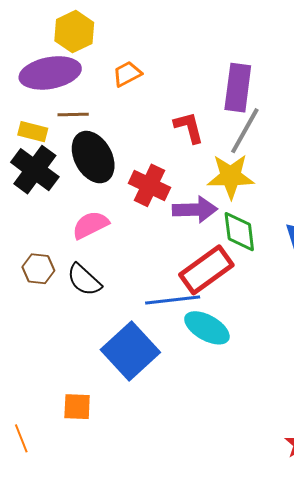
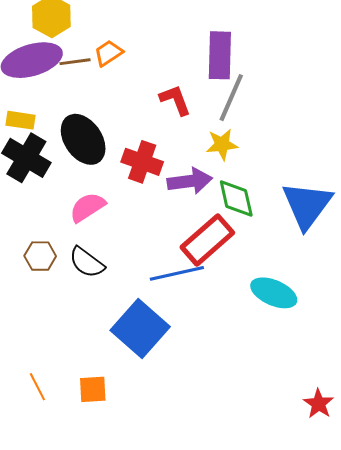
brown line: (73, 115) -> (75, 62), moved
yellow star: (231, 176) -> (222, 144), size x0.7
cyan ellipse: (207, 328) -> (274, 293), moved
orange line: (21, 438) -> (37, 387), moved

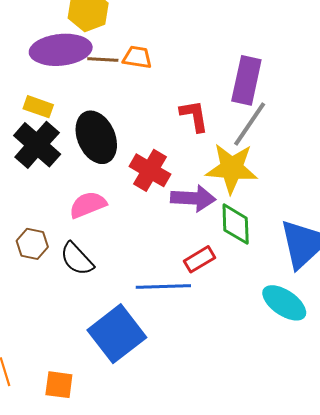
orange trapezoid: (108, 53) -> (137, 57), turned 32
yellow star: (222, 144) -> (232, 168), size x1.6
red rectangle: (207, 240) -> (200, 259), size x0.6
cyan ellipse: (274, 293) -> (284, 303), moved

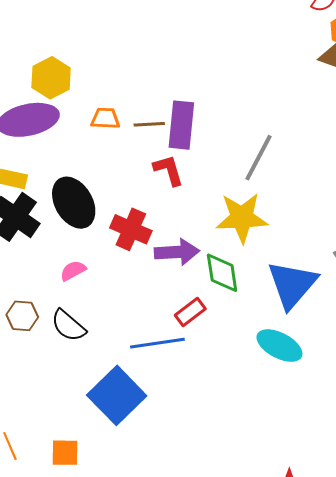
brown line: (103, 60) -> (149, 124), moved
purple rectangle: (246, 80) -> (181, 125), moved
gray line: (250, 124) -> (258, 158), moved
yellow star: (232, 168) -> (242, 218), moved
pink semicircle: (88, 205) -> (73, 271), size x0.7

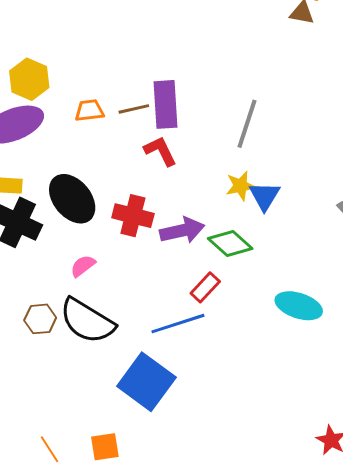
yellow star: (242, 218) -> (240, 186), size x0.6
green diamond: (222, 273) -> (230, 243), turned -30
blue triangle: (292, 284) -> (265, 196), moved, size x0.6
black semicircle: (68, 326) -> (87, 321), size x1.5

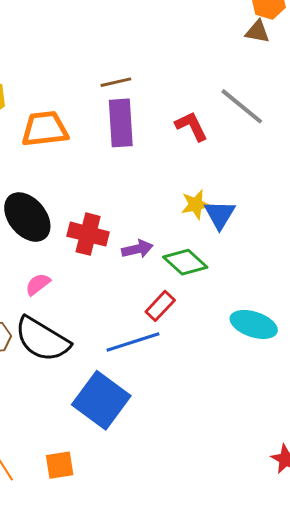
brown line: (134, 109) -> (116, 82), moved
orange trapezoid: (89, 110) -> (45, 129), size x1.6
gray line: (247, 124) -> (242, 106), moved, turned -69
red L-shape: (160, 151) -> (191, 126), moved
purple arrow: (182, 230) -> (137, 249), size x0.7

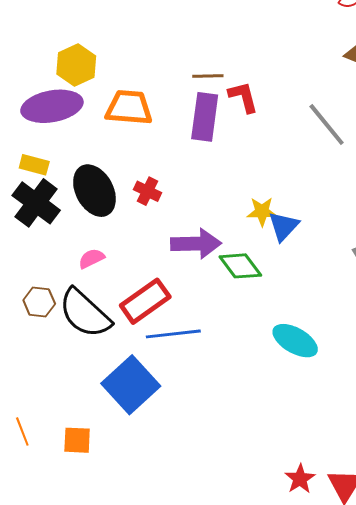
red L-shape: (191, 126) -> (243, 97), moved
red cross: (88, 234) -> (147, 191), moved, size x0.7
purple arrow: (137, 249) -> (196, 244), size x1.6
red rectangle: (160, 306) -> (145, 301), moved, size x1.6

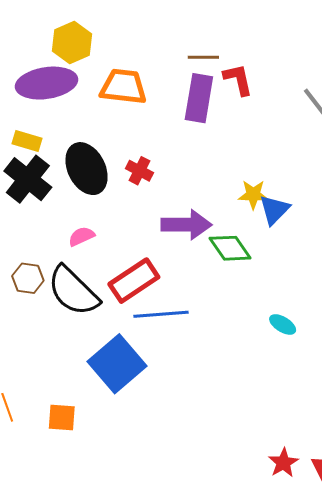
cyan ellipse: (295, 341) -> (283, 324), size x0.6

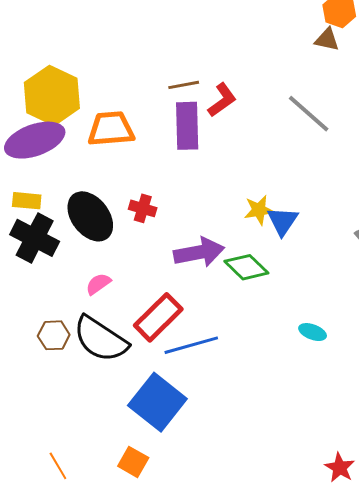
yellow hexagon: (72, 42) -> (52, 95), size x1.4
red L-shape: (238, 79) -> (222, 100), turned 78
orange square: (62, 418) -> (133, 462), moved, turned 36

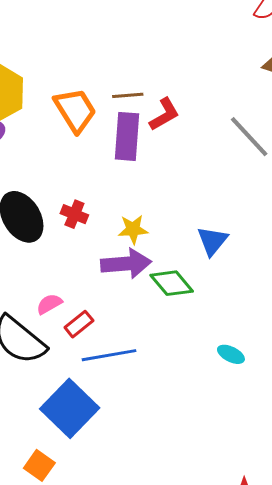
orange trapezoid: (111, 129) -> (75, 110), moved, turned 57
yellow star: (259, 210) -> (133, 229), moved
pink semicircle: (98, 284) -> (49, 304), moved
red rectangle: (158, 317) -> (79, 324), size x0.6

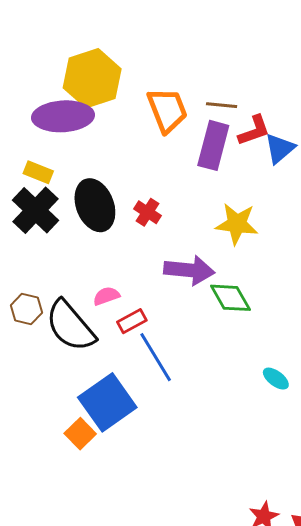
yellow star: (133, 229) -> (237, 224), moved, size x1.4
blue triangle: (212, 241) -> (280, 148), moved
blue line: (109, 355) -> (156, 357), turned 58
orange square: (39, 465) -> (80, 434), moved

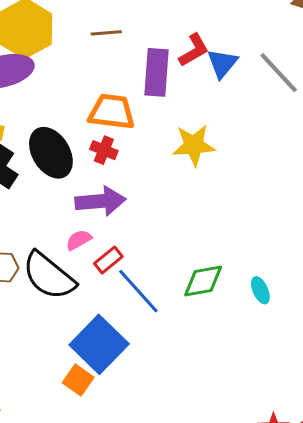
brown line: (222, 105) -> (106, 33), moved
orange trapezoid: (167, 110) -> (112, 112), moved, turned -51
purple arrow: (189, 270) -> (101, 201), moved
green diamond: (231, 298) -> (203, 281), moved, turned -60
cyan ellipse: (276, 379) -> (260, 290), turned 40

